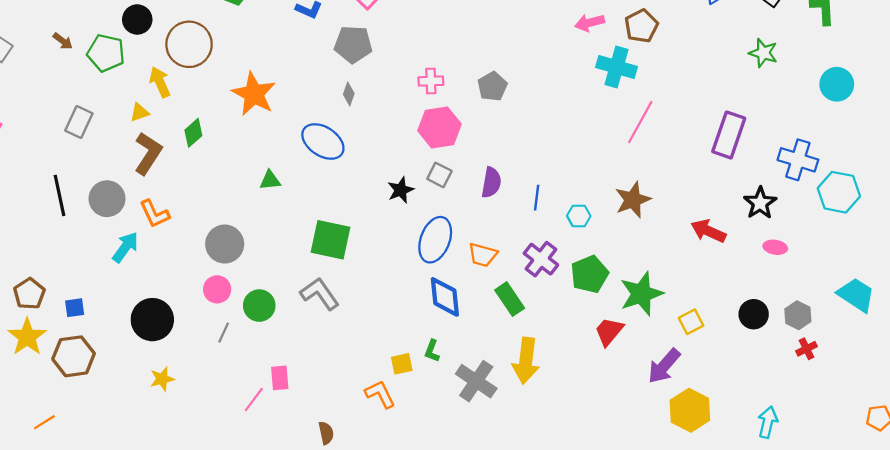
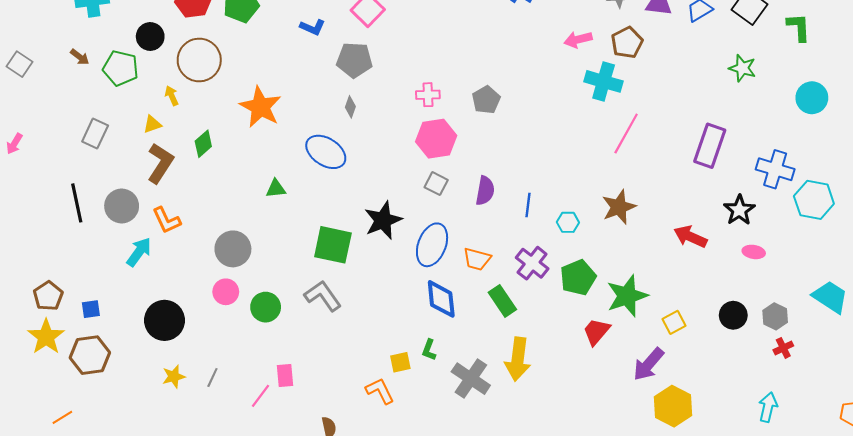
yellow arrow: (160, 82) -> (172, 96), size x0.7
black star: (401, 190) -> (383, 220), moved, size x1.5
gray line: (224, 333) -> (212, 378), moved
cyan arrow: (768, 422) -> (768, 407), moved

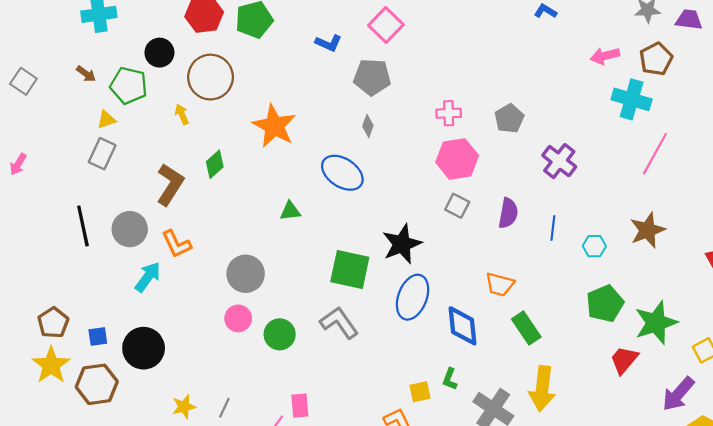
yellow triangle: (152, 124) -> (106, 120), moved
blue ellipse: (432, 245) -> (413, 297), moved
purple cross: (532, 263) -> (559, 161), moved
black circle: (164, 320) -> (144, 348), moved

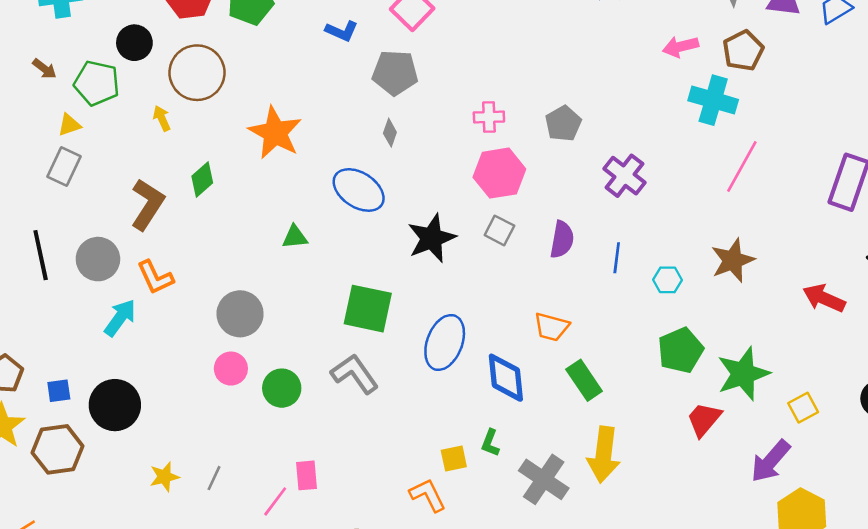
black star: (402, 244) -> (432, 238), moved

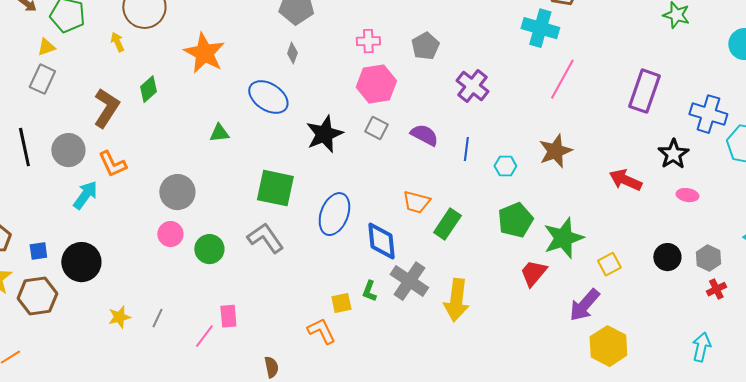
purple semicircle: (562, 240) -> (424, 135), turned -72
green rectangle: (584, 380) -> (447, 224), moved, turned 68
gray cross: (544, 479) -> (409, 281), moved

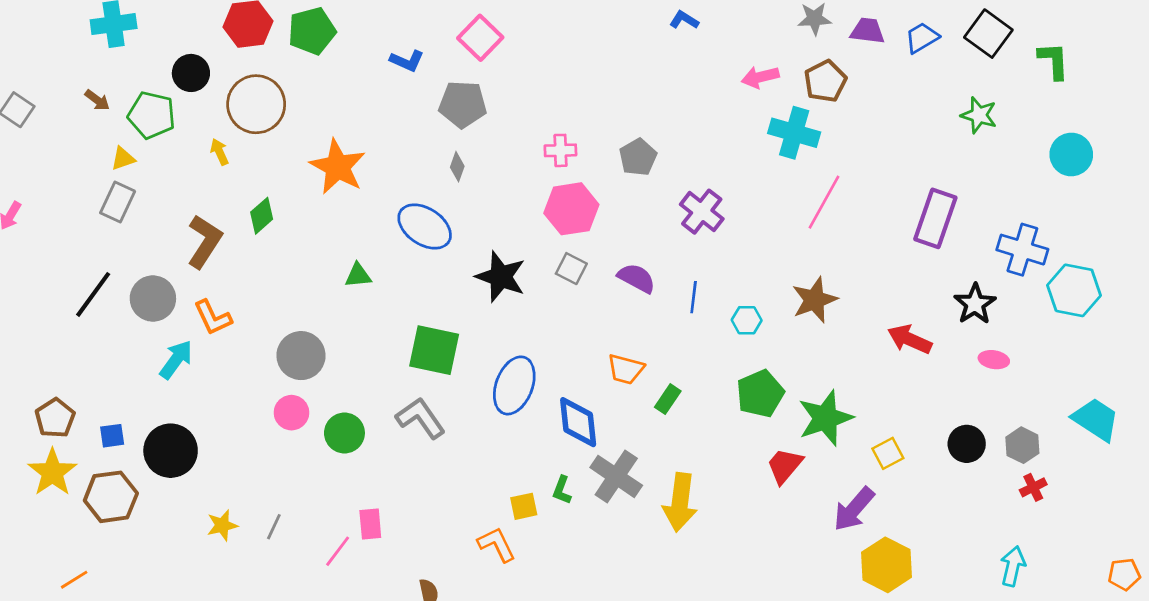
black star: (324, 134) -> (501, 277), turned -30
black line: (24, 147) -> (93, 294), turned 48
green rectangle: (447, 224) -> (668, 399), size x0.7

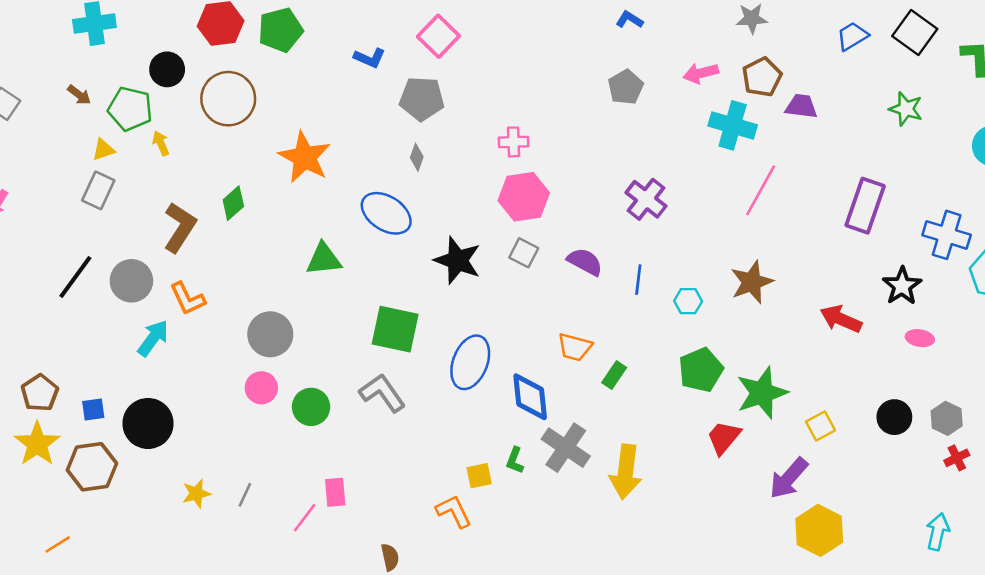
purple trapezoid: (867, 31) -> (801, 106), moved
yellow arrow: (219, 152) -> (161, 143), moved
gray pentagon: (638, 157) -> (626, 87), moved
green triangle: (358, 275) -> (324, 259), size x1.4

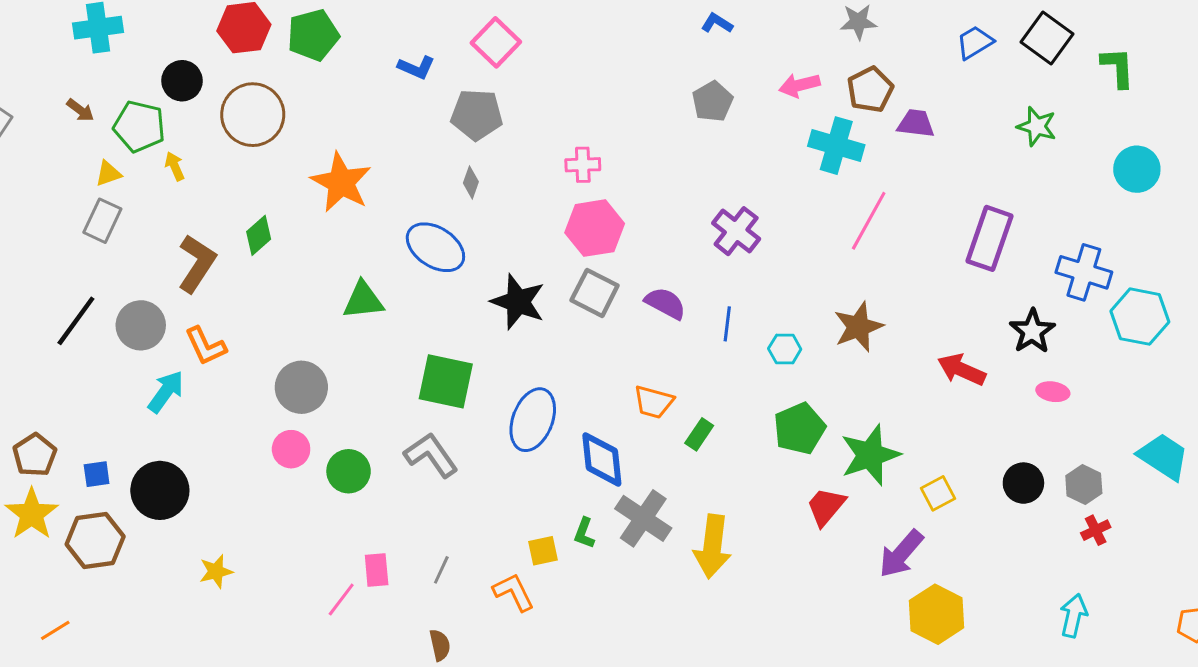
gray square: (524, 253) -> (595, 293), size x1.4
gray line: (245, 495) -> (441, 570), moved

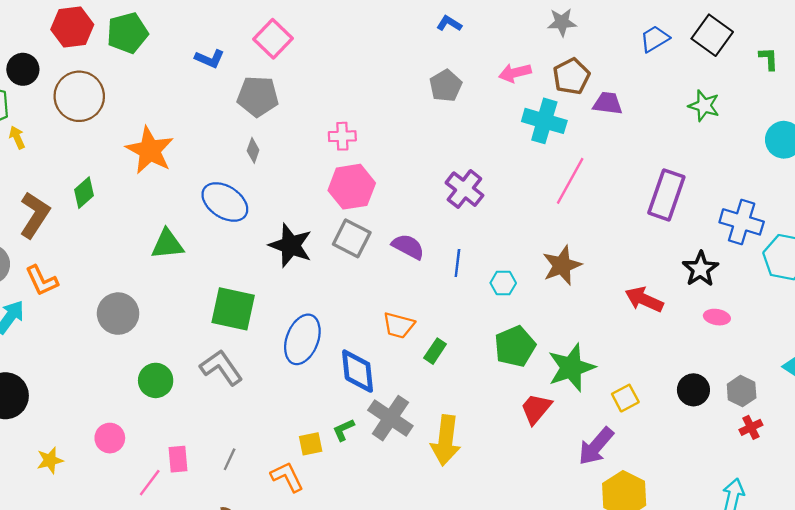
green L-shape: (1118, 67) -> (769, 59), size x0.7
pink circle: (291, 449) -> (110, 438), moved
green L-shape: (584, 533) -> (343, 430), turned 45

